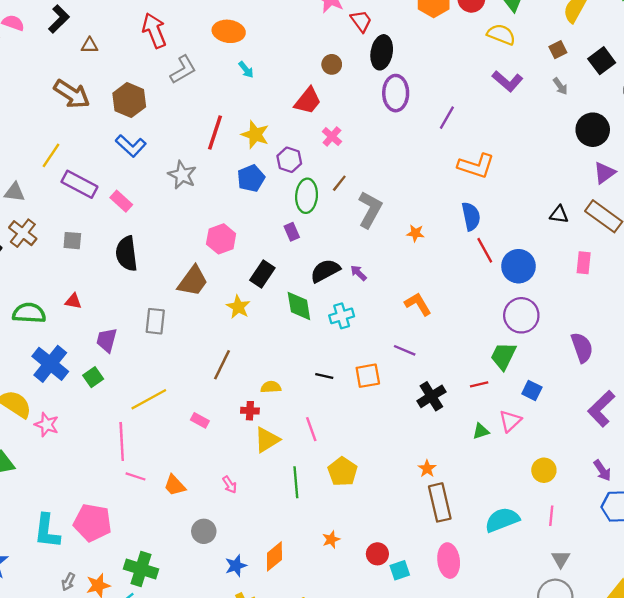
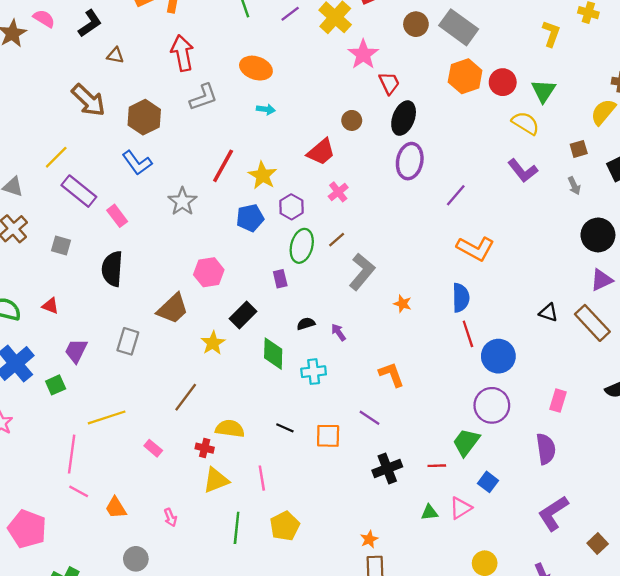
cyan arrow: (246, 70) -> (266, 109), turned -54
pink rectangle: (584, 263) -> (558, 401), moved
black semicircle: (325, 271) -> (306, 324), size x0.6
yellow semicircle: (271, 387) -> (230, 429), size x1.4

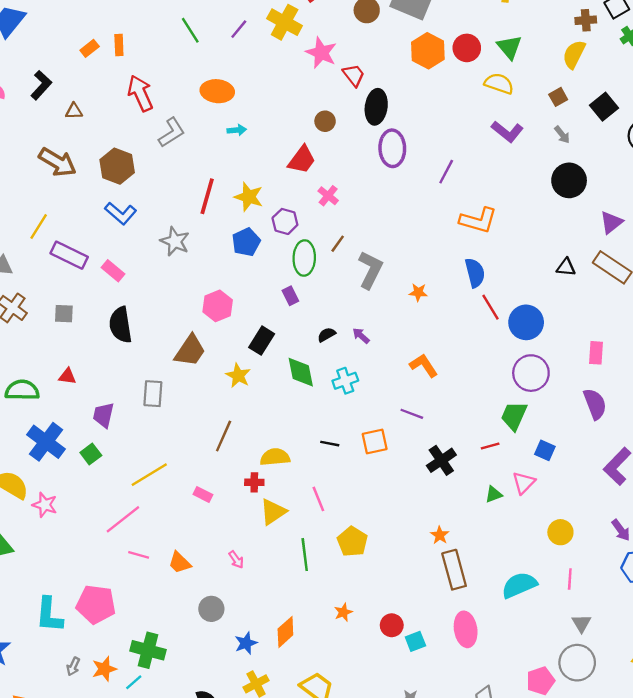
black circle: (598, 235) -> (569, 180), moved
pink line: (72, 454) -> (123, 519), turned 57

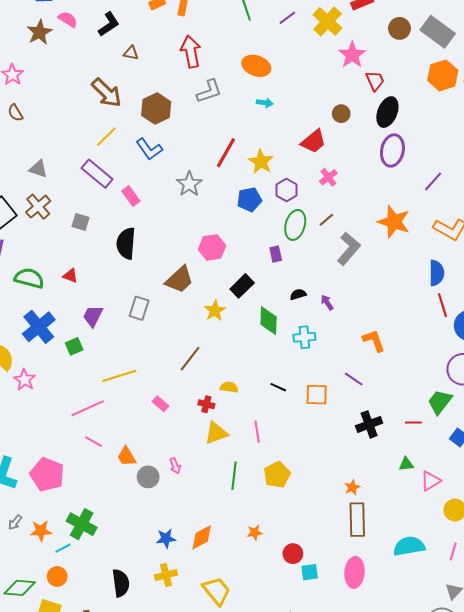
yellow line: (39, 226) -> (106, 137), moved
orange star: (418, 292) -> (394, 222), moved, size x2.0
yellow semicircle: (275, 457) -> (229, 387), size x0.7
pink triangle: (524, 483) -> (431, 481), moved
gray circle: (211, 609) -> (148, 477), moved

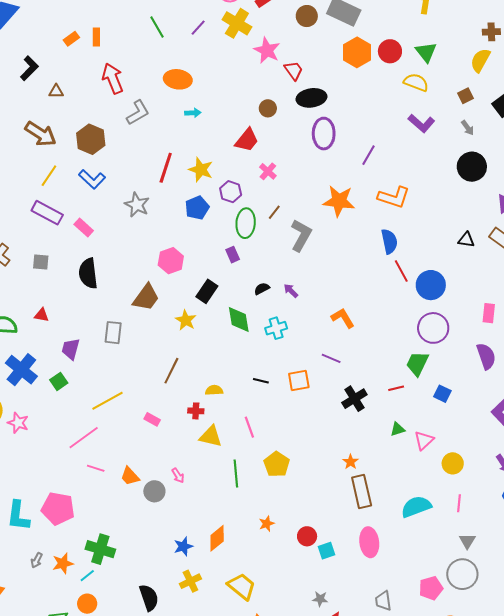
black ellipse: (387, 112) -> (311, 98), turned 72
yellow triangle: (216, 433) -> (211, 436), turned 45

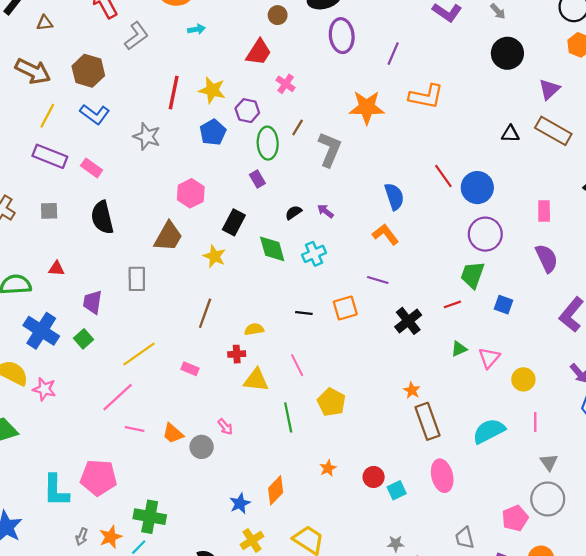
blue semicircle: (389, 241) -> (394, 196), moved

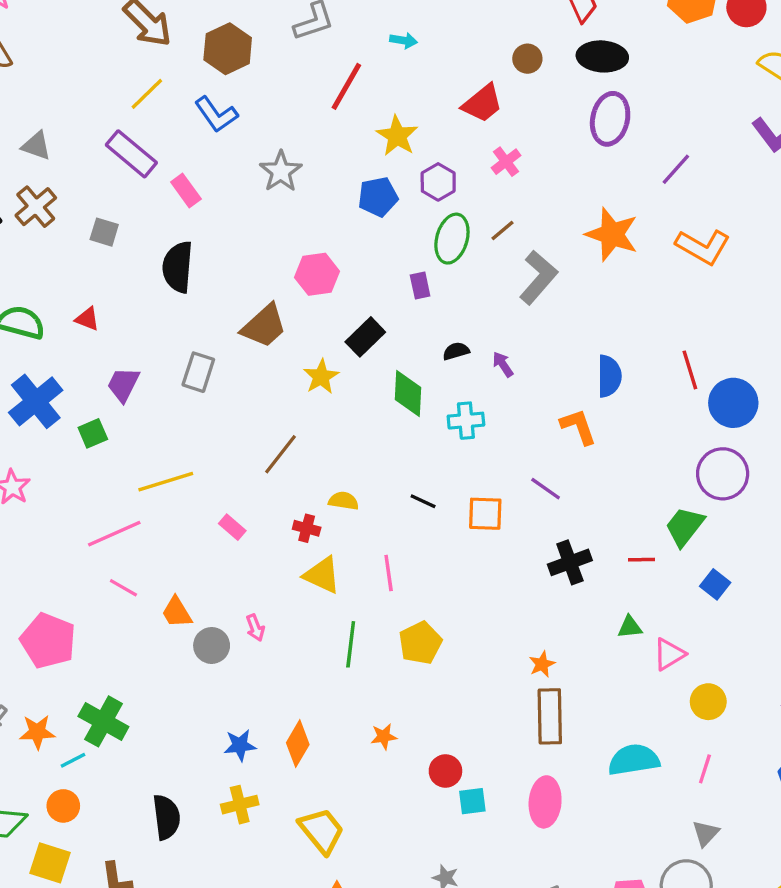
red line: (174, 93) -> (346, 86), moved
orange diamond: (276, 490) -> (298, 744), turned -32

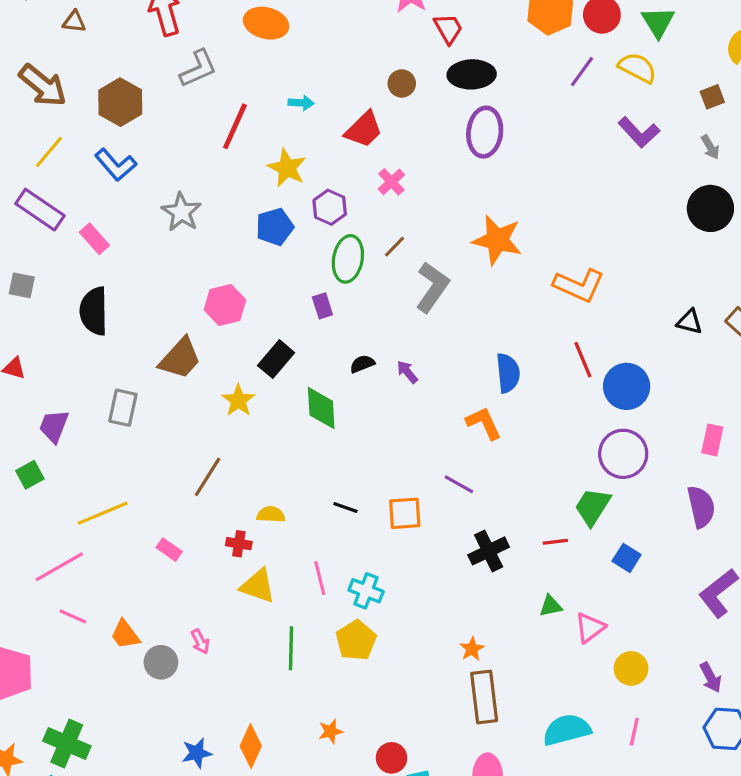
cyan arrow: (404, 40) -> (301, 103), moved
purple line: (676, 169) -> (582, 72), moved
orange L-shape: (703, 247) -> (579, 285), moved
cyan cross: (466, 421) -> (366, 591), moved, turned 32

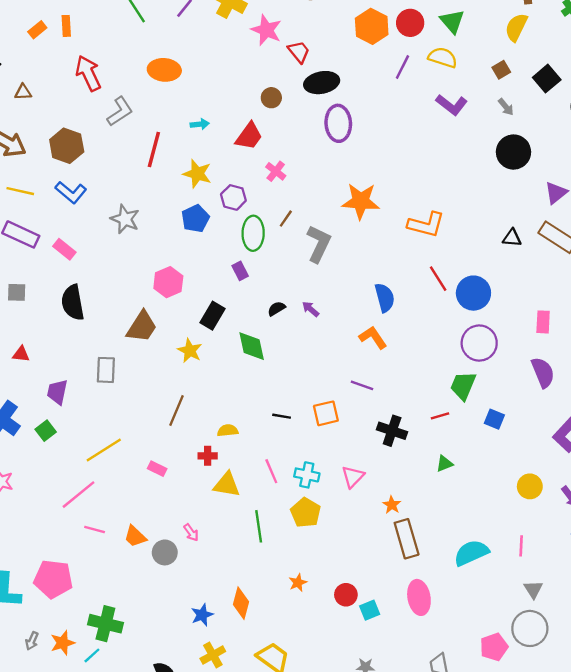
yellow line: (49, 152) -> (20, 191), turned 72
black cross: (489, 551) -> (392, 431), turned -36
pink triangle: (590, 628) -> (353, 477), moved
yellow circle: (631, 668) -> (530, 486), moved

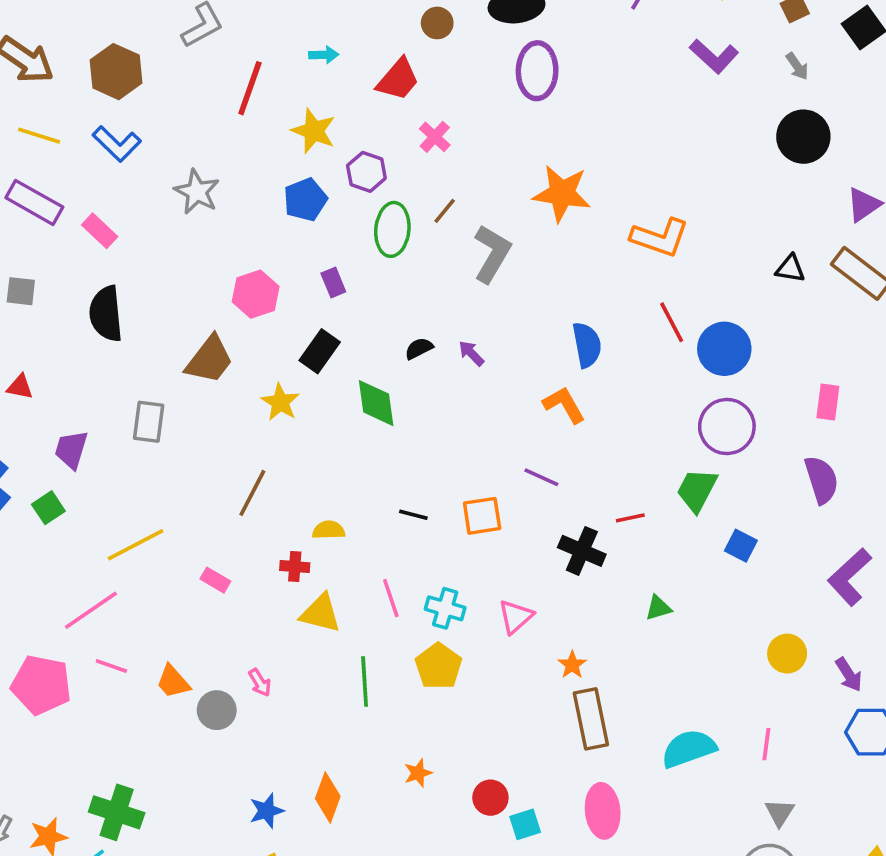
purple rectangle: (240, 271) -> (333, 282), moved
red line: (440, 416) -> (630, 518), moved
pink pentagon: (53, 579) -> (41, 685), moved

